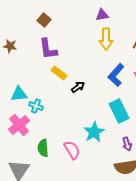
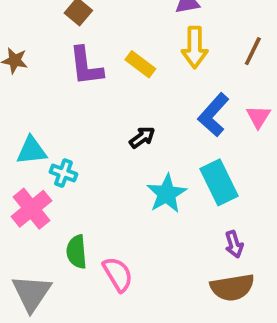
yellow rectangle: (59, 73) -> (140, 64), moved
cyan star: (94, 132) -> (167, 194), moved
pink semicircle: (72, 150) -> (118, 274), moved

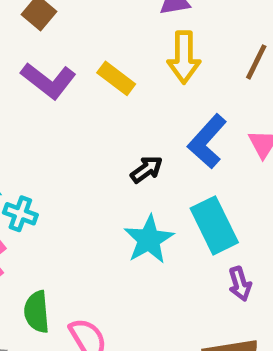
purple L-shape: (86, 66) -> (48, 81), turned -45
black arrow: (142, 137) -> (147, 169), moved
purple arrow: (234, 244) -> (240, 284), moved

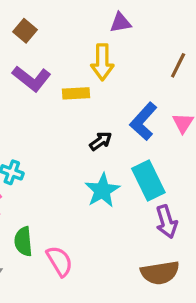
yellow arrow: (184, 57) -> (102, 62), moved
yellow rectangle: (116, 78) -> (76, 93), moved, turned -40
purple arrow: (240, 284) -> (166, 222), size x1.4

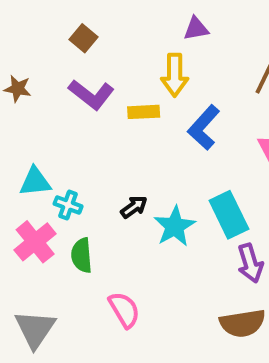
blue L-shape: (143, 121) -> (204, 127), moved
black arrow: (101, 141) -> (134, 207), moved
green semicircle: (23, 241) -> (82, 255), moved

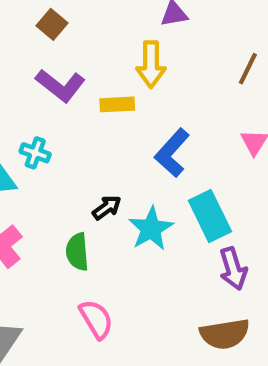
blue L-shape: (204, 127) -> (172, 153), moved
cyan cross: (68, 205) -> (35, 153), moved
green semicircle: (82, 255) -> (77, 252), moved

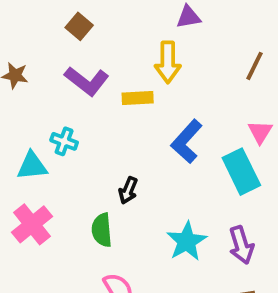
black arrow: (107, 208) -> (128, 190), turned 148
cyan rectangle: (210, 216) -> (241, 172), moved
cyan star: (151, 229) -> (187, 241), moved

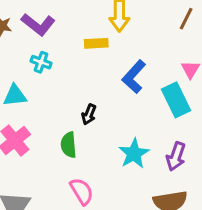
purple L-shape: (87, 81) -> (38, 24), moved
cyan cross: (64, 141) -> (41, 62), moved
purple arrow: (241, 245) -> (176, 156), turned 36

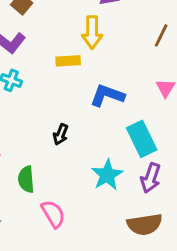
blue L-shape: (134, 77) -> (107, 95), turned 68
cyan rectangle: (176, 100) -> (142, 139), moved
green semicircle: (69, 145) -> (26, 179), moved

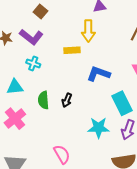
cyan star: (107, 175) -> (98, 128), turned 30
green semicircle: (26, 179) -> (43, 100), moved

